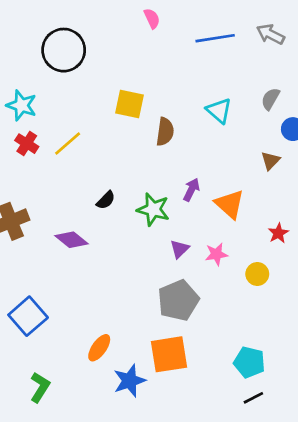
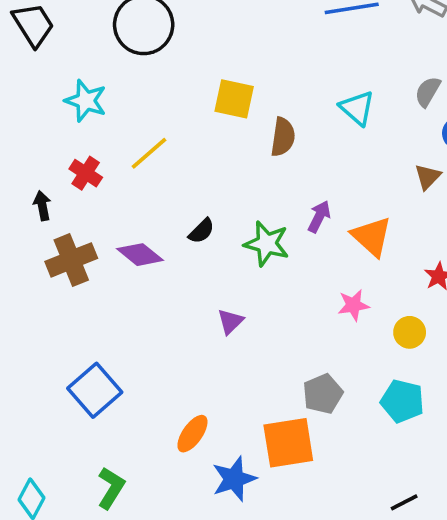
red cross: (27, 144) -> (86, 173), moved
purple diamond: (72, 240) -> (140, 255), moved
purple triangle: (180, 249) -> (230, 321), moved
gray pentagon: (178, 300) -> (323, 394), moved, size x0.7
cyan pentagon: (249, 362) -> (402, 401), moved

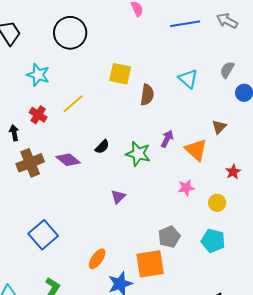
brown triangle: (428, 177) -> (219, 127), moved

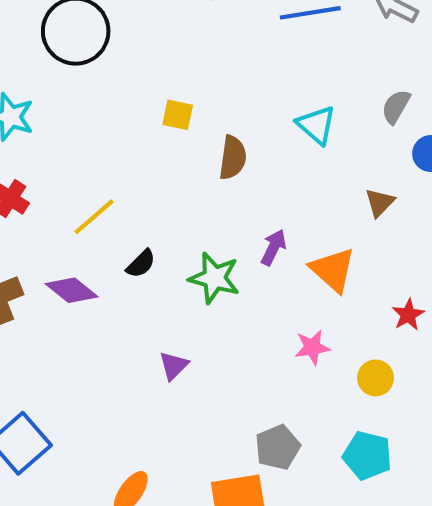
yellow square: (120, 74) -> (178, 115), size x0.7
yellow line: (73, 104) -> (94, 217), moved
brown triangle: (219, 127) -> (380, 203), moved

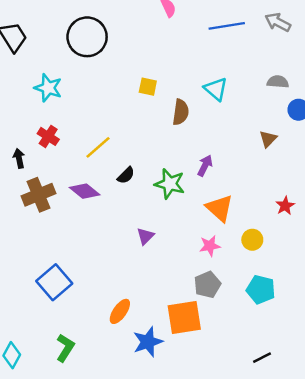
gray semicircle: (396, 107) -> (278, 82), turned 65
cyan triangle: (316, 125) -> (216, 89), moved
orange triangle: (333, 270) -> (220, 208), moved
pink star: (312, 347) -> (210, 246), moved
yellow circle: (376, 378) -> (252, 240), moved

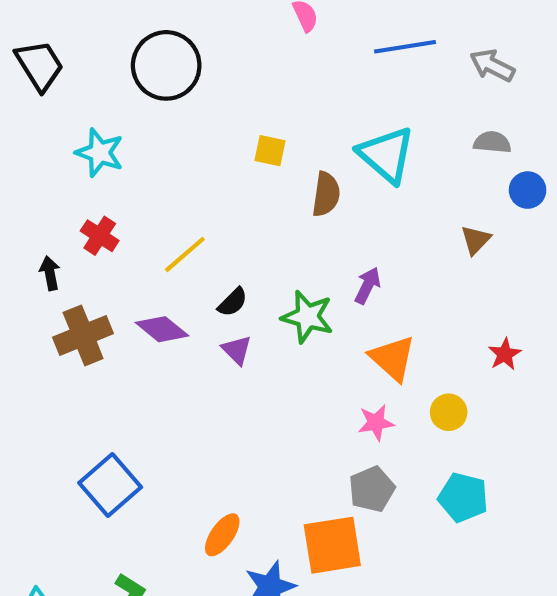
gray arrow: (278, 22) -> (492, 65), moved
cyan triangle: (216, 89) -> (386, 155), size x1.4
purple triangle: (145, 236) -> (237, 350), moved, turned -30

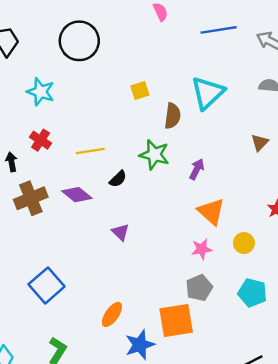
yellow square: (270, 151) -> (140, 90), turned -30
cyan triangle: (386, 155) -> (208, 93), turned 36
yellow line: (185, 254) -> (90, 151), turned 32
green star: (307, 317) -> (154, 155), moved
purple triangle: (237, 350) -> (120, 232), moved

